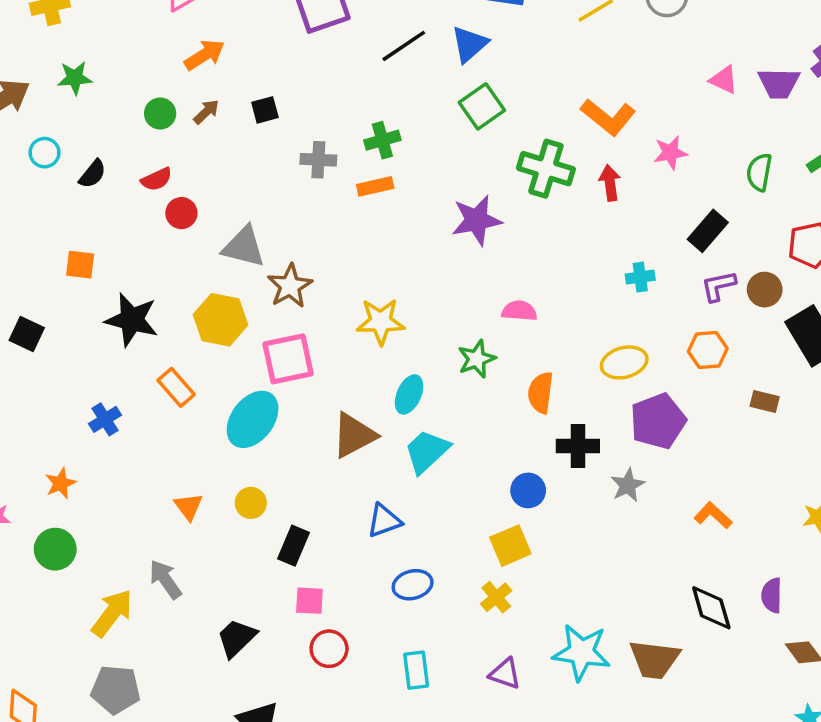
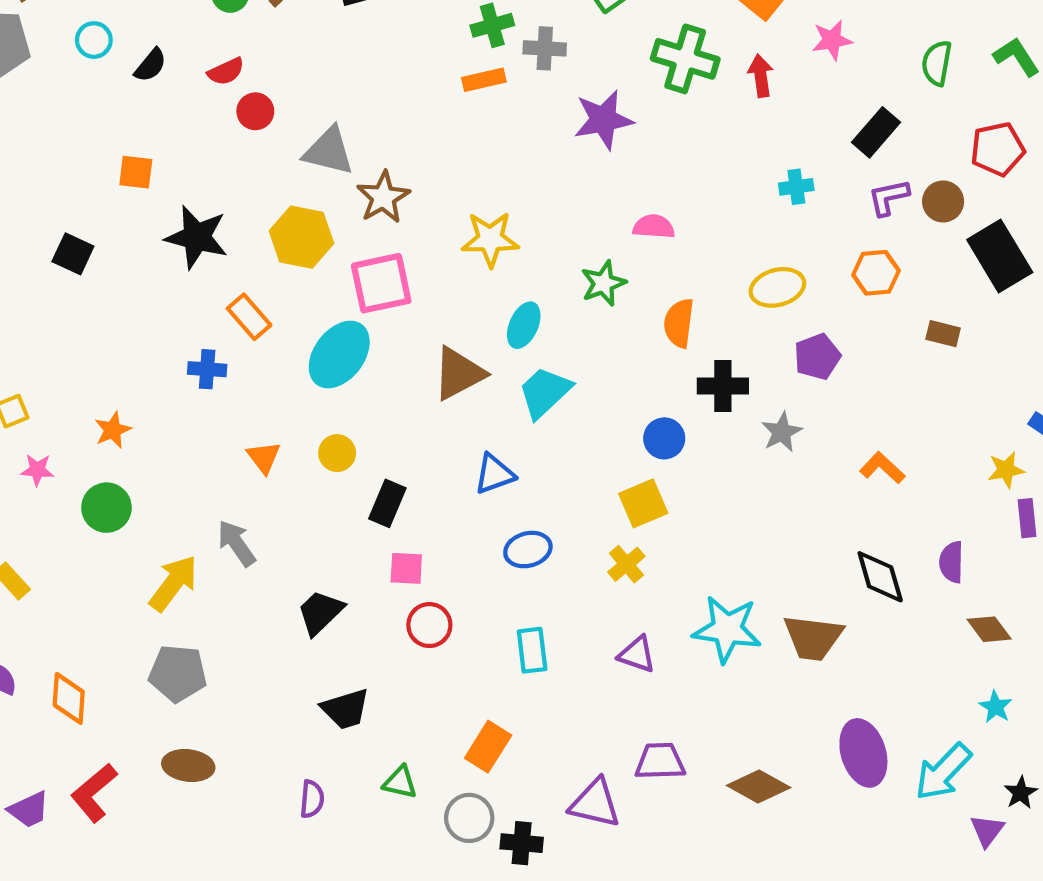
gray cross: (318, 160) -> (545, 48), moved
blue cross: (105, 419) -> (207, 369), moved, turned 36
purple pentagon: (658, 421) -> (817, 357), size x0.7

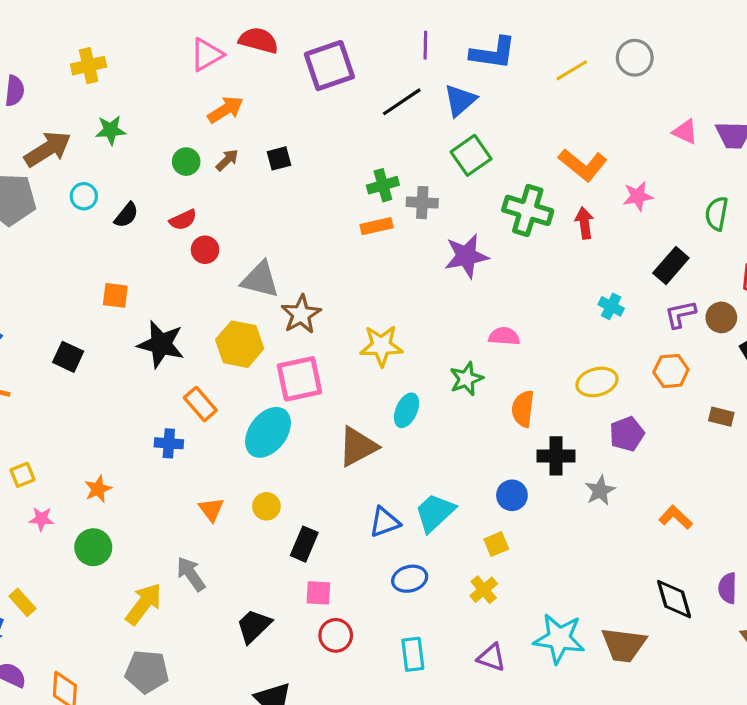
cyan cross: (796, 187) -> (611, 306), turned 35
cyan trapezoid: (545, 392) -> (435, 513), moved
yellow square: (643, 503) -> (496, 544), size x0.7

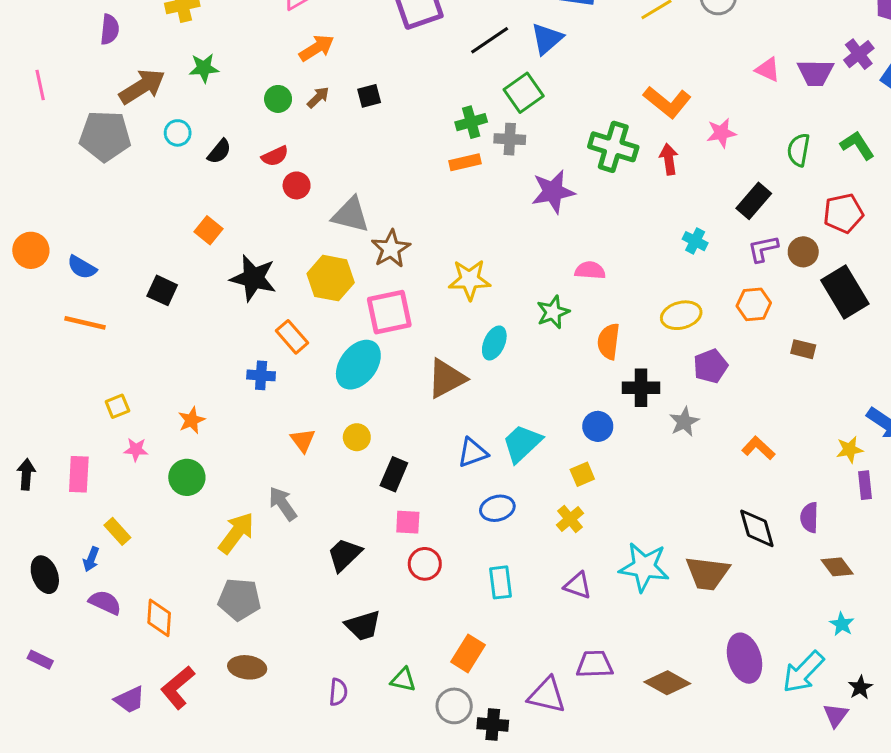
green square: (471, 155) -> (524, 93), moved
orange square: (115, 295) -> (209, 230), turned 32

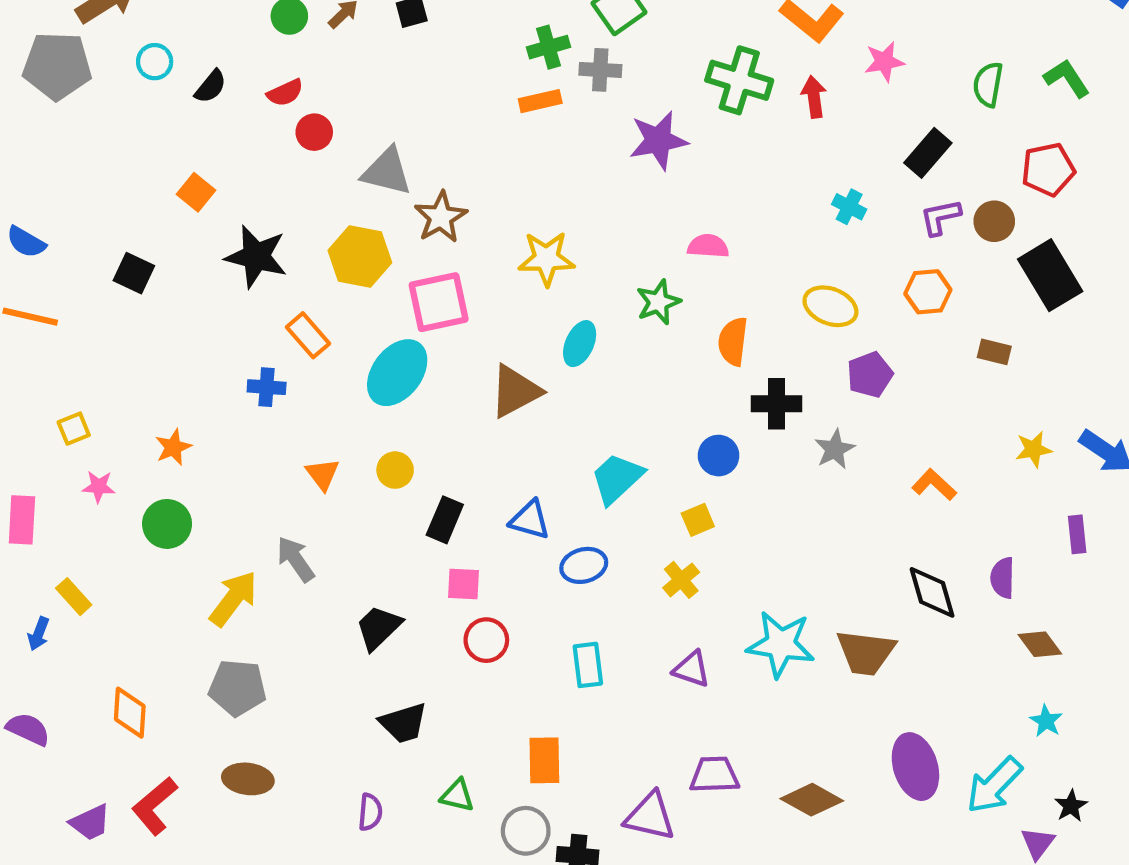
yellow ellipse: (681, 315) -> (830, 306), turned 36
yellow star: (850, 450) -> (1034, 449), moved
blue triangle: (473, 453) -> (530, 520), moved, turned 36
purple semicircle: (105, 602) -> (28, 729), moved
orange rectangle: (468, 653) -> (544, 760), turned -33

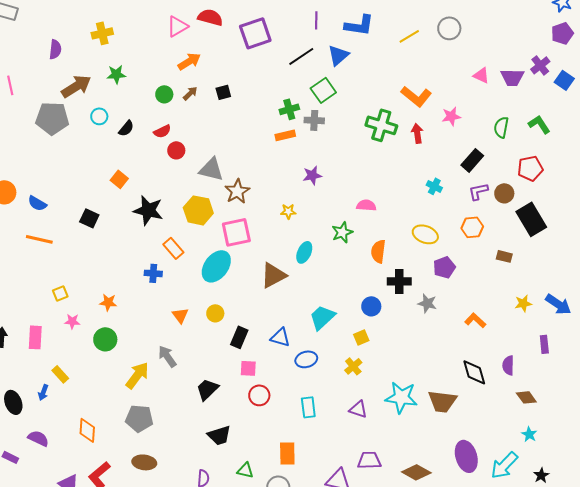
purple star: (658, 140) -> (312, 175), moved, size x0.7
yellow star: (546, 259) -> (288, 211), size x0.6
orange star: (173, 447) -> (108, 302), turned 30
gray star: (835, 449) -> (427, 303), turned -30

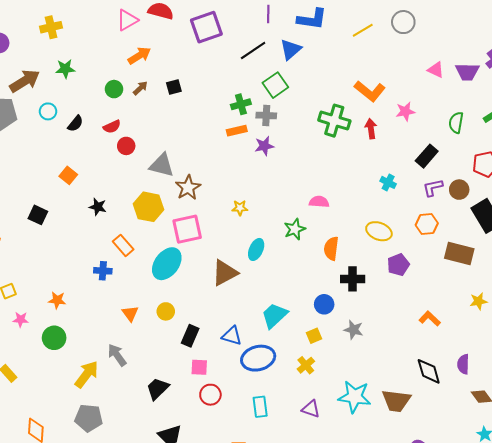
purple star: (312, 175) -> (264, 146), moved
black star: (148, 210) -> (98, 207), size x0.6
brown rectangle: (504, 256) -> (459, 254), size x1.8
gray star: (427, 303) -> (354, 330), moved
blue ellipse: (306, 359) -> (258, 358), size x1.5

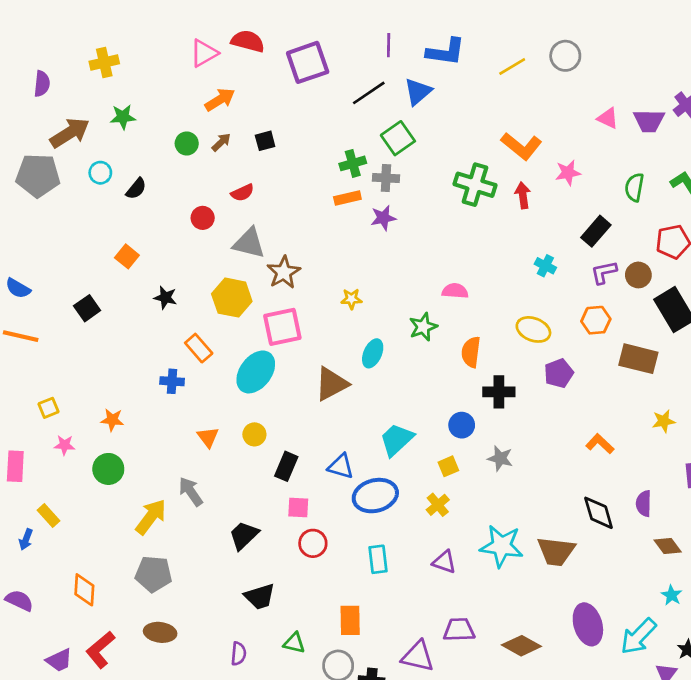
red semicircle: (112, 127) -> (242, 193), moved
black square: (38, 215) -> (87, 308), turned 30

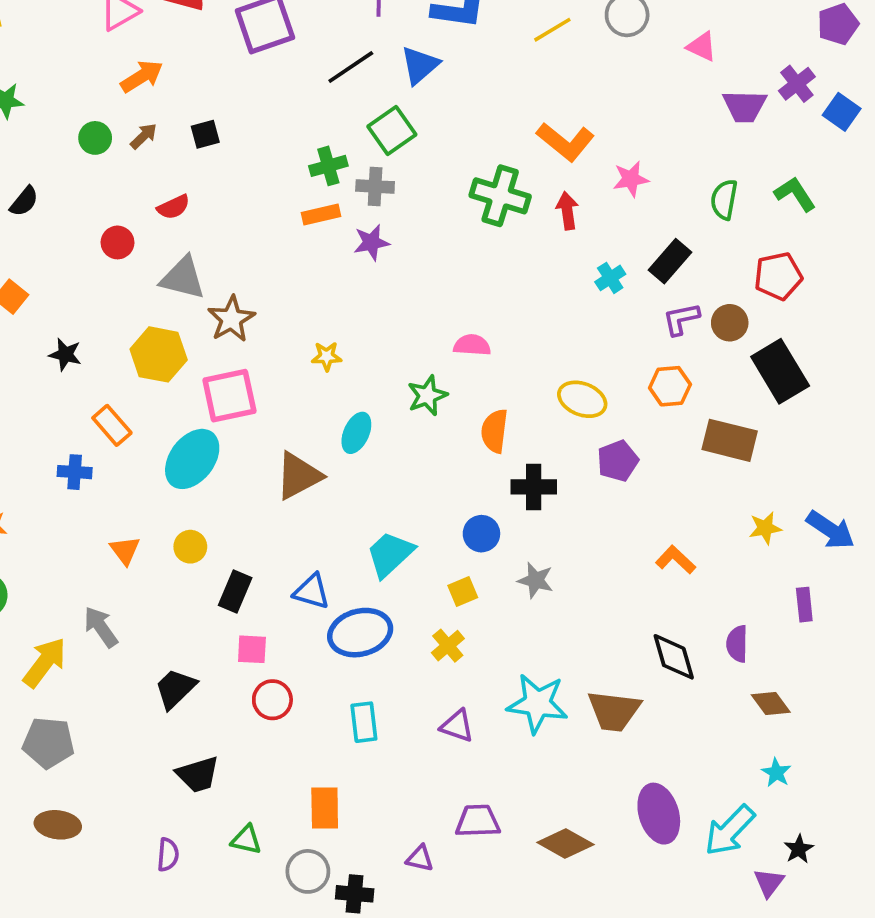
pink triangle: (608, 118) -> (702, 47), moved
cyan cross: (545, 266) -> (610, 278), moved, turned 30
purple triangle: (418, 656) -> (420, 858), size x0.6

